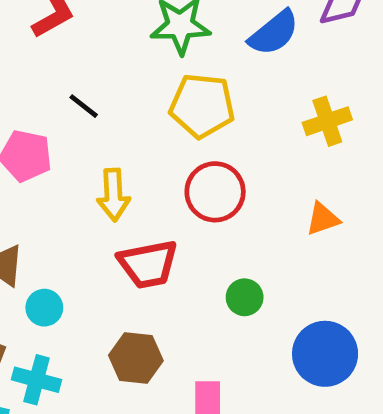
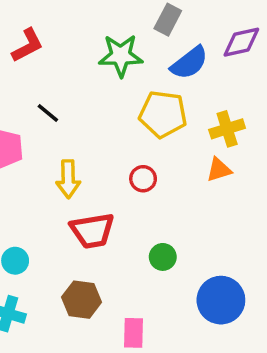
yellow pentagon: (202, 106) -> (163, 114), moved
red circle: (215, 192) -> (143, 179), size x0.6
orange triangle: (323, 219) -> (219, 170), moved

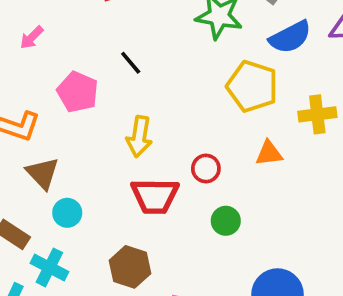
orange triangle: (219, 170) -> (269, 153), moved
red circle: (143, 179) -> (206, 169), moved
green circle: (163, 257) -> (226, 221), moved

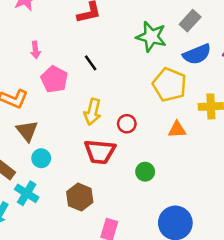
pink arrow: (32, 37) -> (35, 50), moved, turned -56
red circle: (206, 169) -> (127, 124), moved

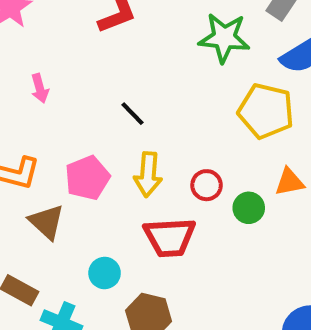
black line: (91, 63) -> (132, 114), moved
pink pentagon: (54, 79) -> (87, 178), moved, turned 30
cyan circle: (41, 158) -> (105, 273), moved
green circle: (145, 172) -> (249, 208), moved

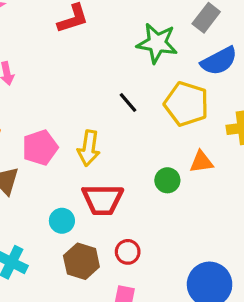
black line: (132, 114) -> (128, 103), moved
red circle: (207, 185) -> (128, 252), moved
cyan circle: (105, 273) -> (62, 221), moved

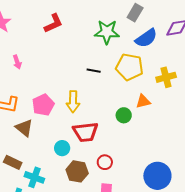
black line: (128, 103) -> (94, 71), turned -32

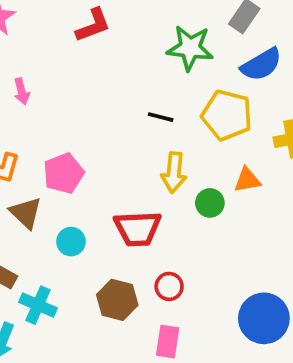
yellow arrow: (73, 102) -> (174, 173), moved
cyan circle: (62, 148) -> (71, 242), moved

